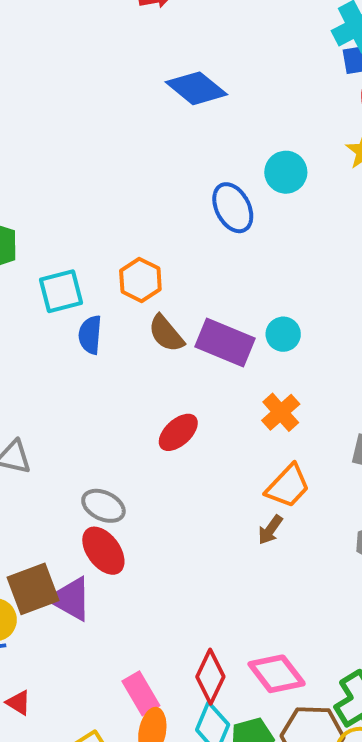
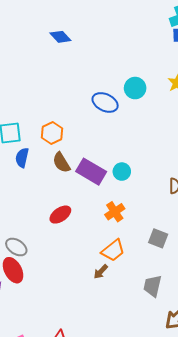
blue diamond: (196, 88) -> (60, 37), moved, size x0.7
blue ellipse: (233, 208) -> (105, 102), turned -45

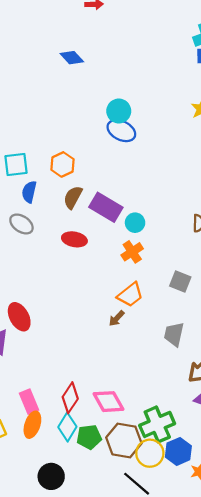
cyan circle: (135, 88) -> (119, 111), moved
brown semicircle: (61, 163) -> (73, 197), turned 60
cyan circle: (122, 172) -> (135, 223), moved
red ellipse: (60, 215) -> (74, 239), moved, turned 45
gray ellipse: (16, 247) -> (21, 224), moved

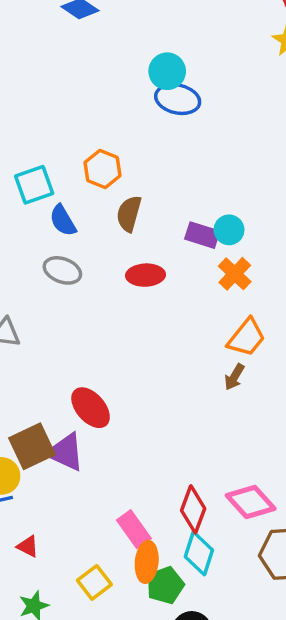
blue semicircle: (29, 192) -> (63, 221), turned -30
purple rectangle: (106, 207) -> (202, 235), moved, size x0.7
green pentagon: (89, 437) -> (165, 585), moved

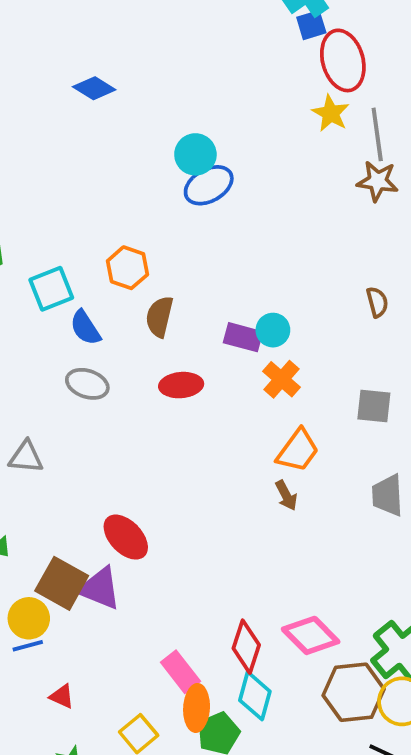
blue ellipse: (178, 99) -> (209, 185), turned -39
brown arrow: (234, 377) -> (286, 495), turned -56
brown square: (32, 446) -> (62, 583), turned -33

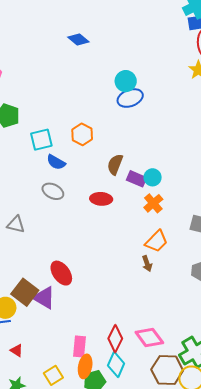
brown semicircle: (159, 317) -> (115, 164), moved
blue semicircle: (85, 328) -> (56, 162), turned -36
pink rectangle: (180, 672) -> (80, 347), turned 35

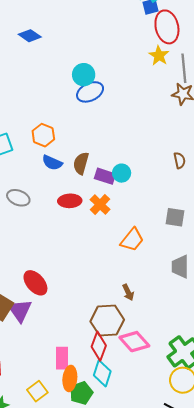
blue semicircle: (56, 162) -> (52, 163), moved
orange cross: (153, 203) -> (100, 204), moved
brown arrow: (147, 264) -> (128, 292), moved
purple triangle: (44, 298) -> (20, 310), turned 30
brown hexagon: (167, 370) -> (107, 321), moved

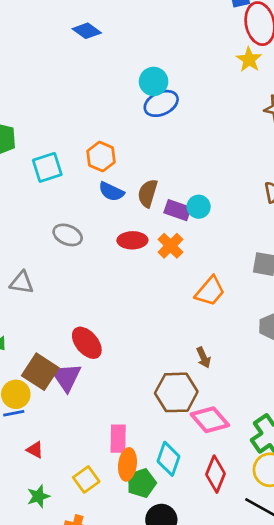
red diamond: (99, 346) -> (216, 474), moved

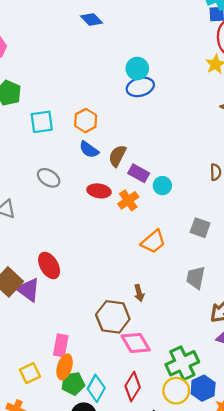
cyan circle: (199, 207) -> (162, 186), moved
purple triangle: (66, 377) -> (28, 290), turned -30
cyan diamond: (168, 459) -> (96, 388), moved

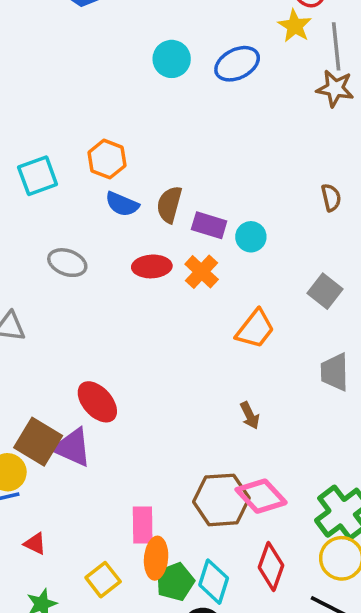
blue ellipse: (140, 87) -> (237, 64), moved
gray square: (200, 228) -> (325, 291), turned 30
brown hexagon: (113, 317) -> (221, 500), moved

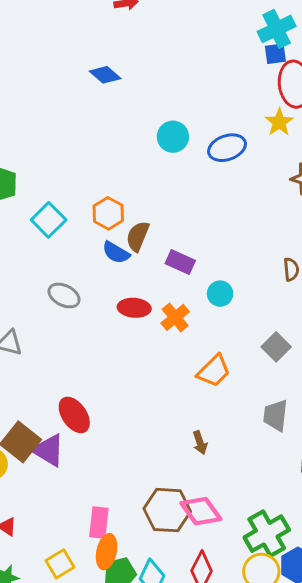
cyan square: (38, 176) -> (49, 220), turned -32
brown semicircle: (169, 205) -> (138, 236), moved
purple rectangle: (209, 225) -> (180, 262), moved

